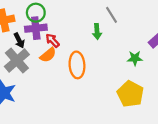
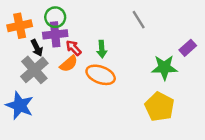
green arrow: (97, 32) -> (102, 49), moved
green star: (135, 58) -> (164, 67), size x1.5
orange ellipse: (77, 65) -> (101, 75), turned -65

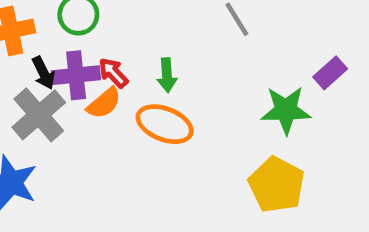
purple cross: (55, 34) -> (76, 75), moved

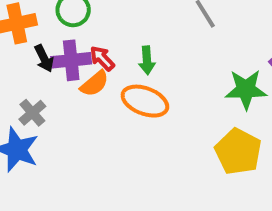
gray cross: (39, 115) -> (32, 113), moved, size x0.6

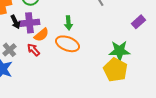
red arrow: (102, 58) -> (33, 50), moved
green star: (246, 89) -> (119, 51), moved

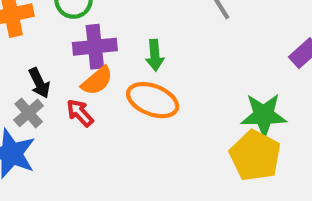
black arrow: (15, 22) -> (39, 83), moved
purple cross: (29, 23) -> (95, 47), moved

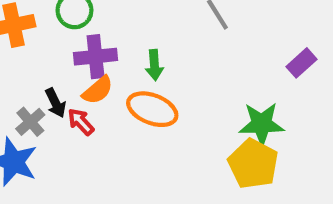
black arrow: (39, 83) -> (56, 103), moved

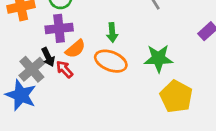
purple cross: (96, 57) -> (59, 28), moved
gray cross: (30, 122) -> (32, 69), size x1.4
green star: (262, 124) -> (158, 58), moved

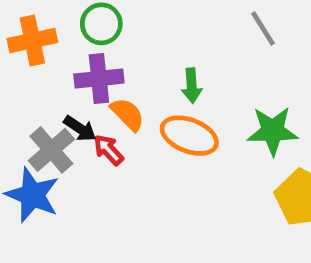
orange semicircle: (75, 49) -> (127, 114), turned -95
black arrow: (48, 57) -> (80, 128), turned -30

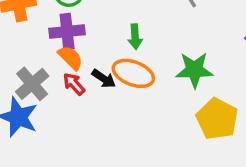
orange semicircle: (127, 114) -> (71, 58), moved
black arrow: (80, 128) -> (104, 79), moved

